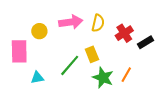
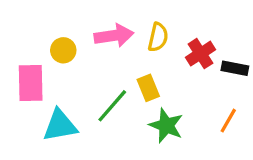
black rectangle: (145, 42) -> (235, 68), turned 42
orange line: (126, 75) -> (228, 121), moved
cyan triangle: (37, 78) -> (60, 125), size x1.6

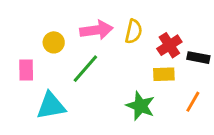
pink rectangle: (31, 83) -> (26, 70), size x0.7
yellow rectangle: (148, 88) -> (164, 74), moved, turned -70
green line: (112, 106) -> (85, 69), moved

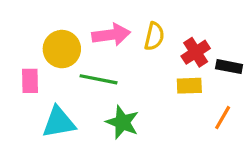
yellow circle: (54, 42) -> (62, 49), size x1.5
green line: (85, 69) -> (98, 79), turned 60
green star: (140, 106) -> (122, 122), moved

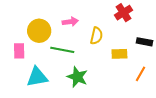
pink arrow: (111, 35) -> (70, 22), size x0.7
yellow semicircle: (154, 36) -> (96, 36), moved
red cross: (196, 52) -> (123, 13), moved

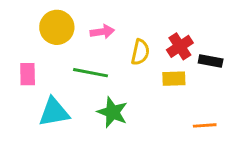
red cross: (123, 13) -> (180, 46), moved
yellow circle: (39, 31) -> (57, 27), moved
orange line: (141, 74) -> (205, 125), moved, turned 56

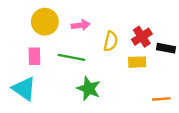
pink rectangle: (28, 74) -> (34, 56), moved
cyan triangle: (54, 112) -> (24, 89), moved, turned 45

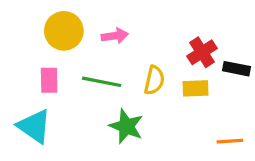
yellow semicircle: (111, 41) -> (154, 80), moved

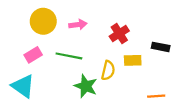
red cross: (202, 52) -> (119, 34), moved
pink rectangle: (49, 80) -> (33, 55), turned 60
yellow semicircle: (154, 80) -> (108, 70), moved

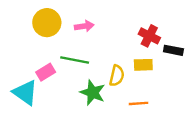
red cross: (119, 34) -> (149, 36), moved, turned -30
pink rectangle: (33, 55) -> (46, 72), moved
orange line: (156, 96) -> (138, 103), moved

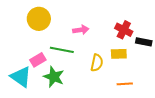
pink arrow: (84, 26) -> (81, 30), moved
green star: (93, 93) -> (54, 77), moved
orange line: (138, 103) -> (125, 84), moved

